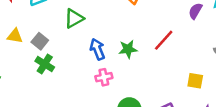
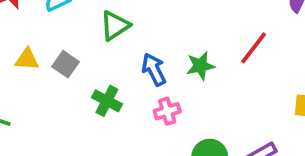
green cross: (45, 64) -> (107, 101), moved

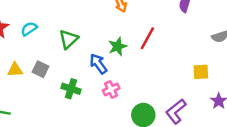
red line: (254, 48) -> (147, 38), moved
green star: (200, 66) -> (118, 47), moved

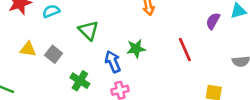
red line: (147, 38) -> (185, 50), moved, turned -65
green triangle: (69, 39) -> (88, 30), turned -45

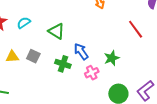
green star: (136, 49) -> (112, 58), moved
green cross: (80, 81) -> (63, 64), moved

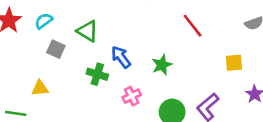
gray square: (33, 56) -> (56, 49), moved
yellow triangle: (12, 57) -> (40, 88), moved
pink cross: (92, 73) -> (132, 96), moved

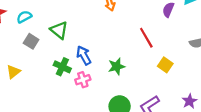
yellow square: (234, 63) -> (165, 65), moved, turned 32
yellow triangle: (40, 88) -> (13, 72), turned -40
pink cross: (132, 96) -> (83, 80), moved

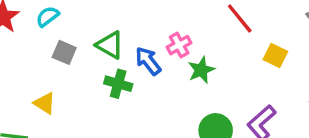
green triangle: (59, 30) -> (110, 45), moved
yellow triangle: (13, 72) -> (45, 103), turned -40
pink cross: (83, 80) -> (179, 45), moved

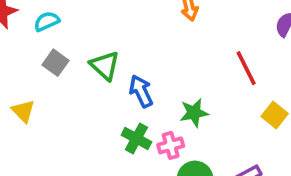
pink cross: (179, 45) -> (171, 145), moved
green cross: (118, 84) -> (136, 138), moved

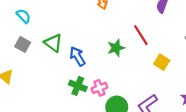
cyan semicircle: (47, 21) -> (23, 16), moved, turned 77
green star: (194, 113) -> (116, 48), moved

